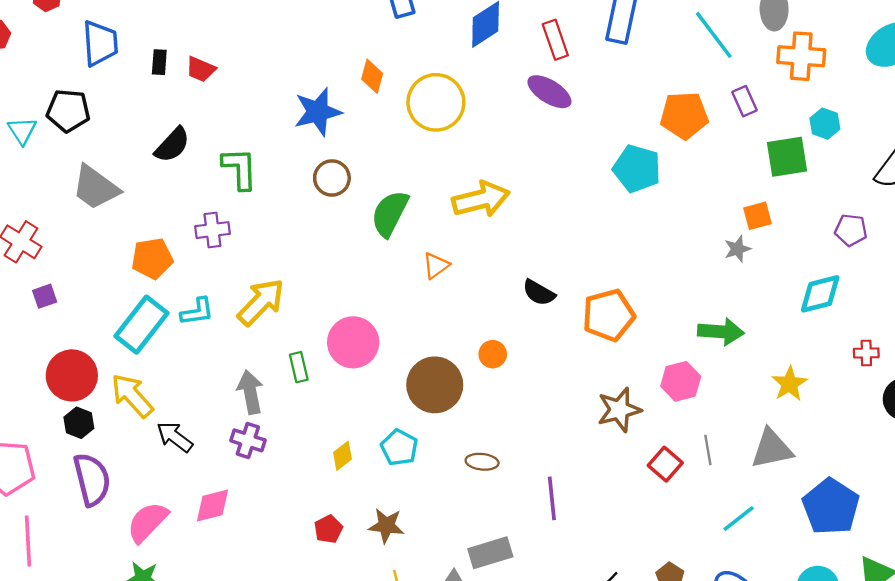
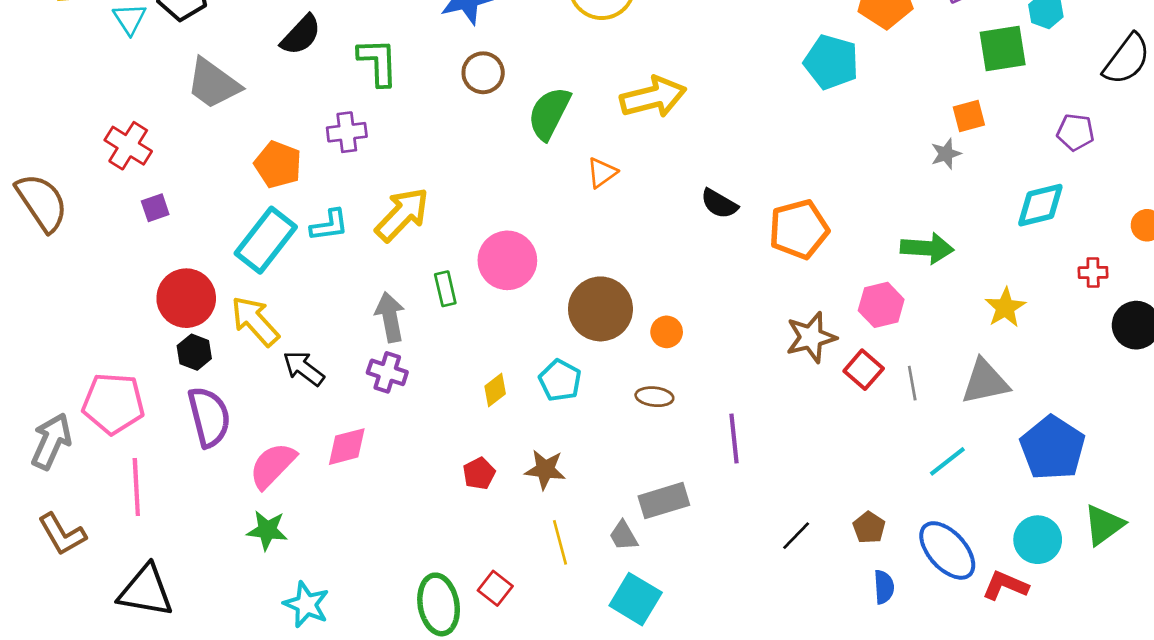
orange pentagon: (152, 258) -> (278, 165), turned 30
orange circle: (493, 354) -> (667, 332), moved
red square: (665, 464) -> (864, 370), moved

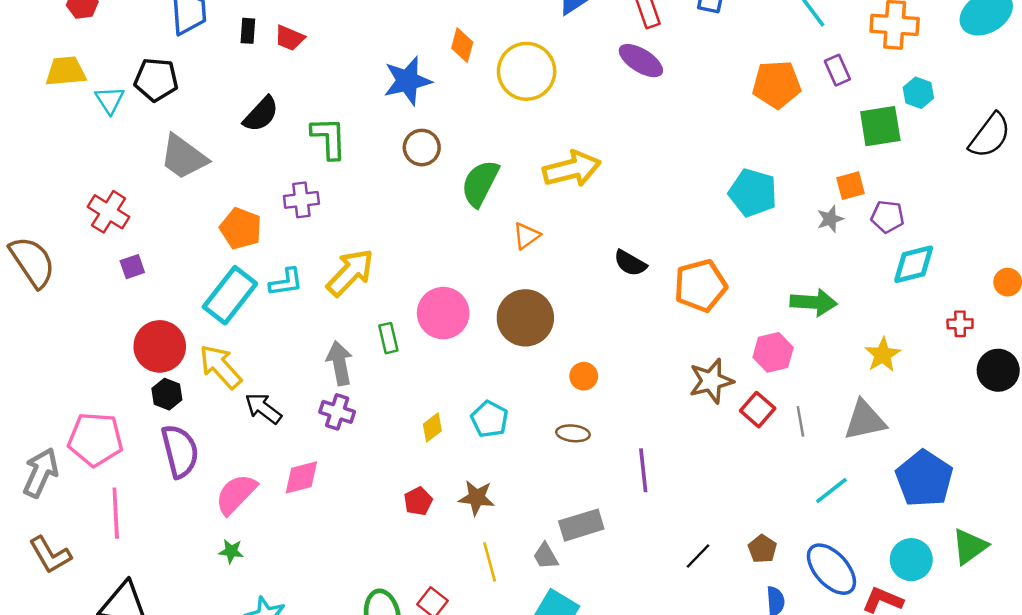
cyan pentagon: (831, 62) -> (753, 193), moved
purple pentagon: (1075, 132) -> (887, 217), moved
brown circle: (600, 309) -> (525, 318), moved
green star: (267, 530) -> (231, 551), size x0.7

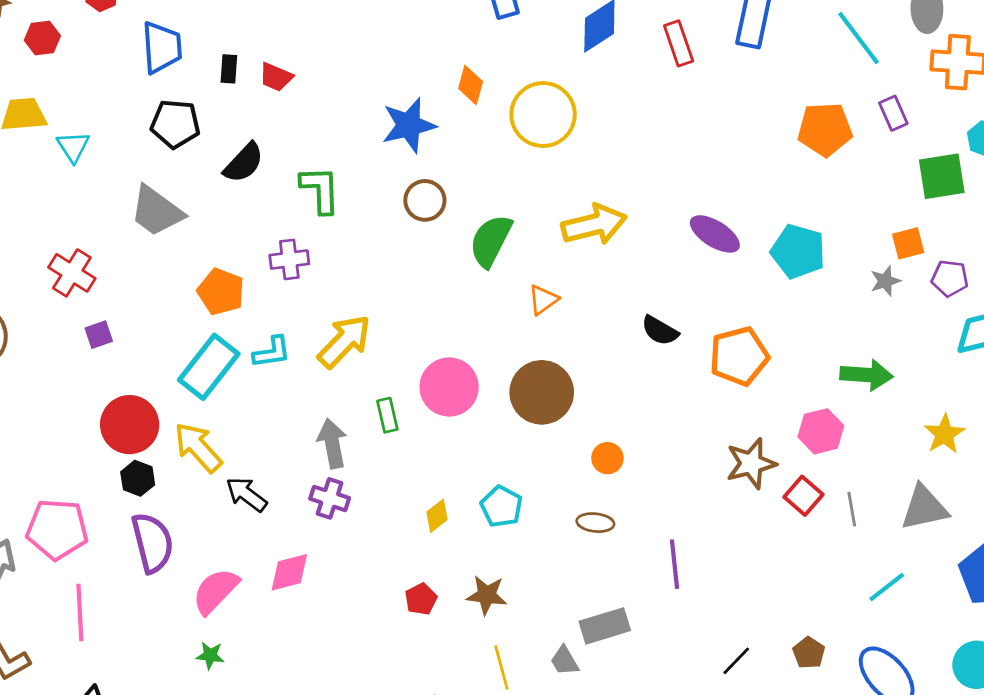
purple ellipse: (641, 61) -> (715, 234), moved
black pentagon: (156, 80) -> (175, 124), moved

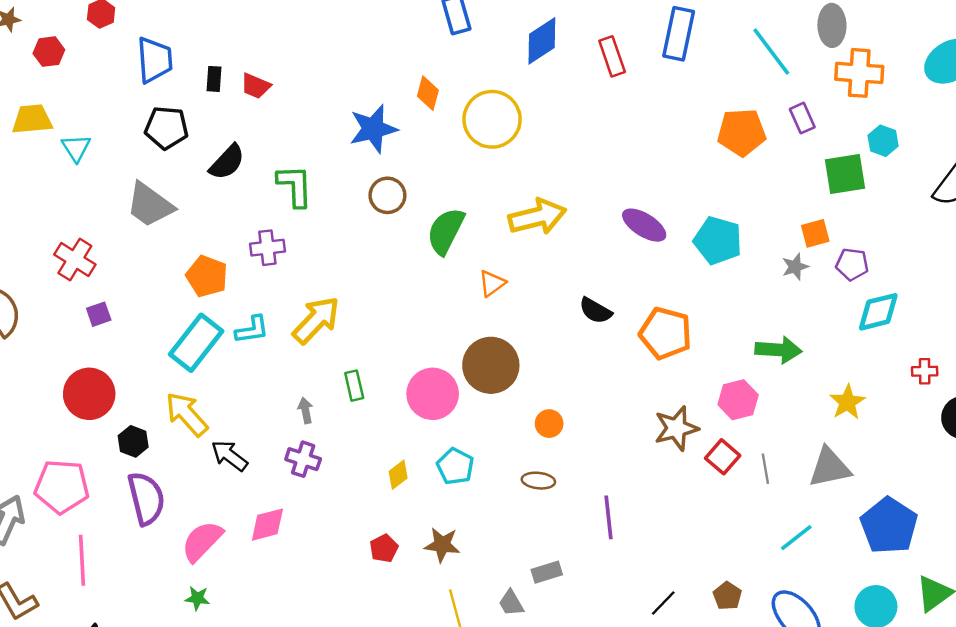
orange pentagon: (739, 356) -> (666, 333), turned 30
pink circle: (449, 387) -> (433, 394), moved
red circle: (130, 425) -> (89, 394), moved
gray arrow: (332, 443) -> (305, 410), size x0.6
gray rectangle: (605, 626) -> (547, 572), size x0.7

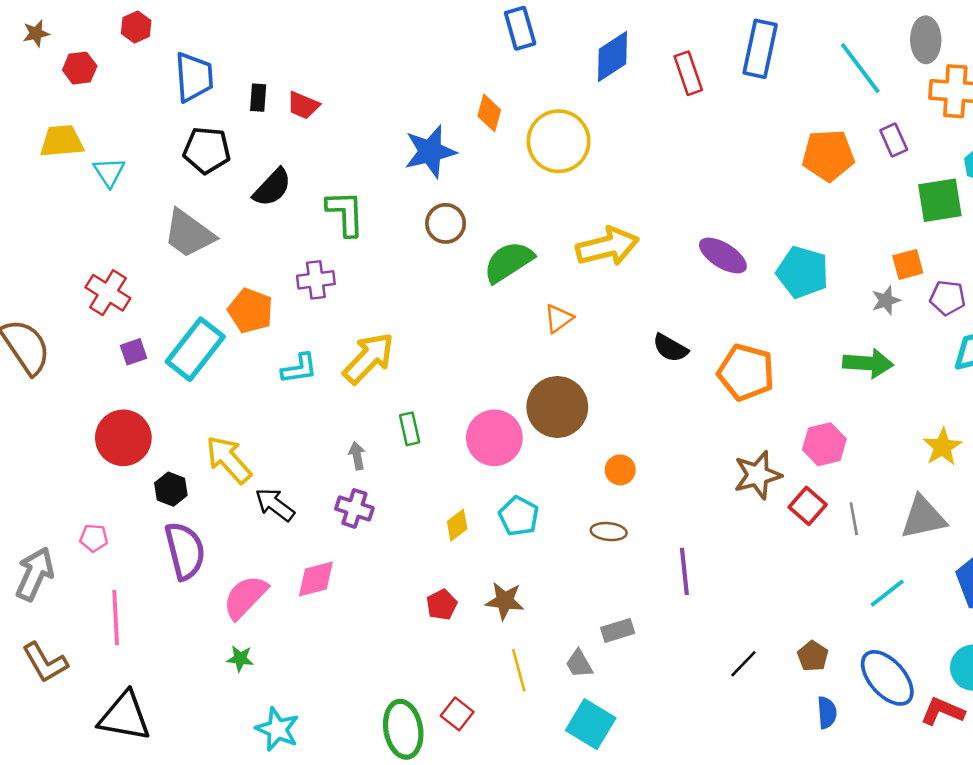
green semicircle: (446, 231) -> (508, 262), turned 30
cyan rectangle: (196, 343) -> (195, 349), moved
green arrow: (778, 350) -> (868, 363), moved
pink pentagon: (62, 487) -> (94, 538), size x0.5

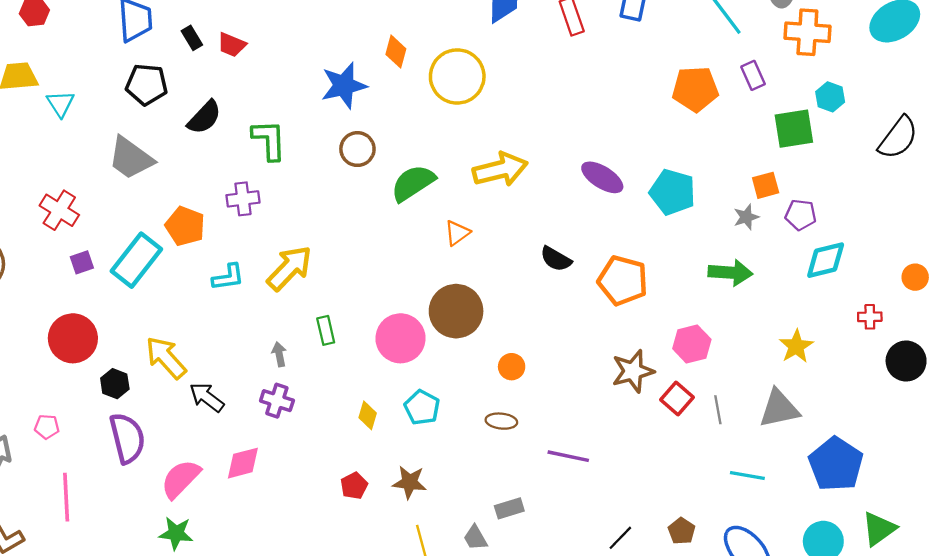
black rectangle: (258, 98) -> (192, 38), turned -35
yellow diamond: (457, 525) -> (368, 415), turned -36
purple line: (684, 571) -> (568, 456), turned -72
cyan line: (887, 593) -> (747, 475), turned 48
green star: (240, 659) -> (176, 533), size x1.4

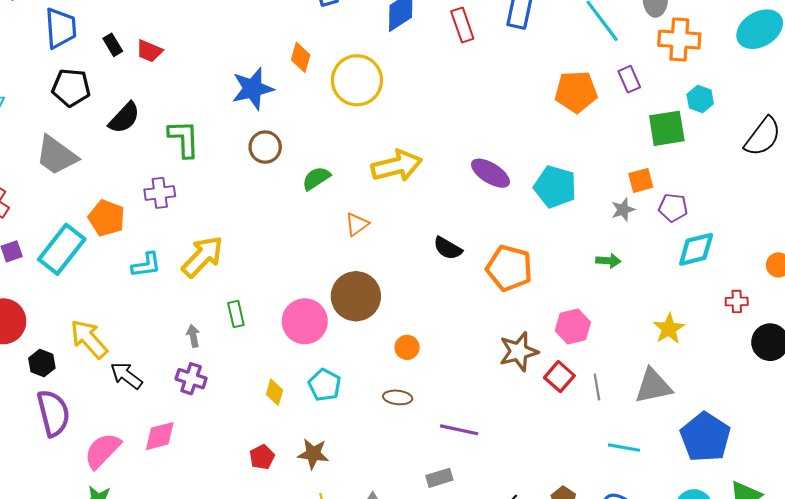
green semicircle: (413, 183) -> (316, 178), size x0.7
green arrow: (730, 273) -> (608, 261), size x0.6
gray rectangle: (509, 508) -> (439, 478), moved

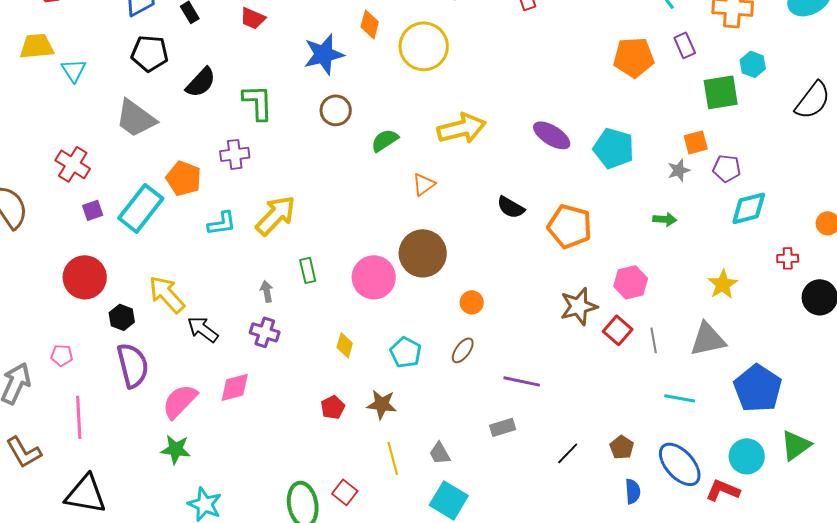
red trapezoid: (149, 51) -> (253, 18), moved
cyan pentagon: (325, 385) -> (406, 352), moved
brown ellipse: (398, 397) -> (463, 350), turned -60

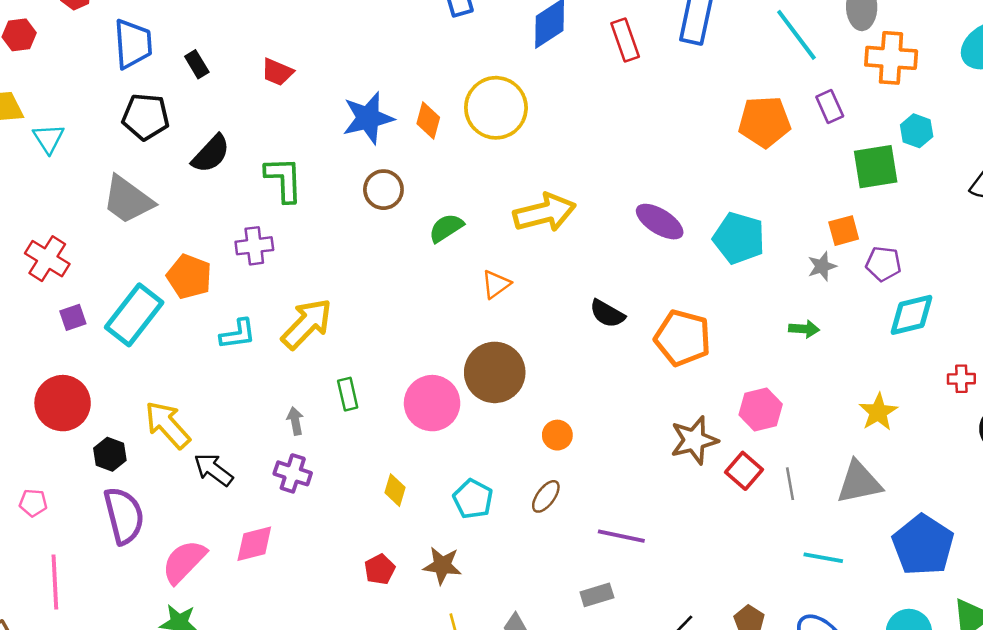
orange diamond: (370, 24) -> (428, 121), moved

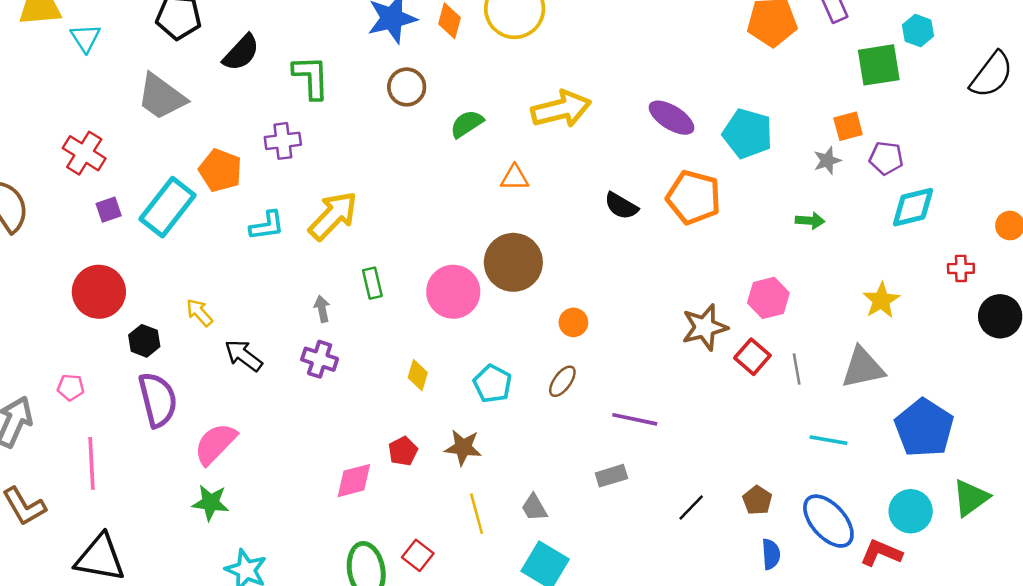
orange triangle: (496, 284) -> (515, 178), turned 36
orange pentagon: (683, 338) -> (694, 197), moved
yellow arrow: (167, 425) -> (199, 313), size x0.6
pink diamond: (254, 544) -> (354, 481), moved

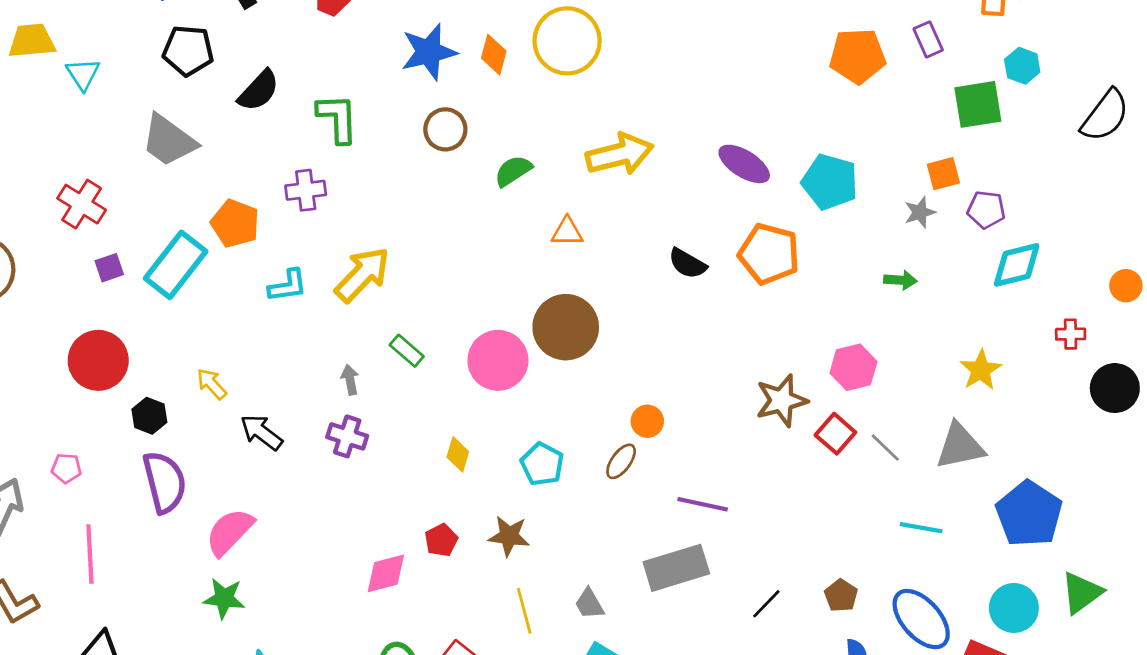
green rectangle: (372, 283) -> (407, 351), turned -36
orange circle: (573, 322) -> (647, 421), moved
gray line: (797, 369) -> (885, 448), turned -36
gray rectangle: (611, 476) -> (676, 568), size x1.8

